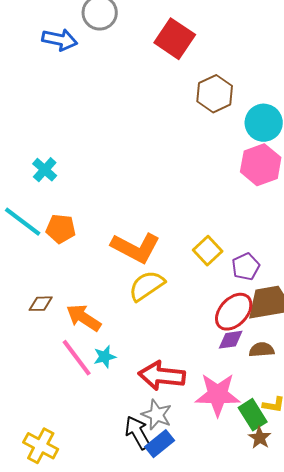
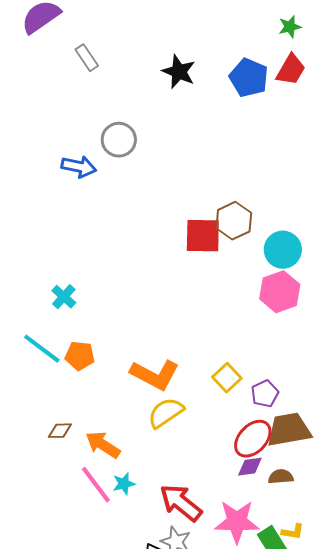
red square: (175, 39) -> (203, 236), moved, turned -33
red arrow: (162, 376) -> (181, 503), turned 33

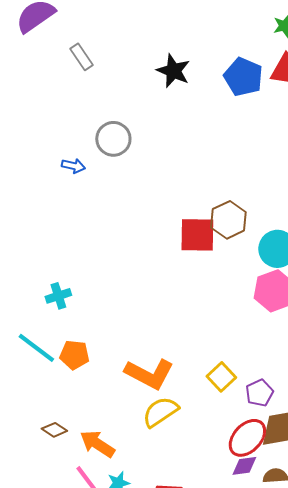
blue arrow: (79, 167) -> (73, 166), size x0.7
cyan cross: (64, 297) -> (58, 296), turned 30
brown diamond: (60, 431) -> (54, 430), turned 35

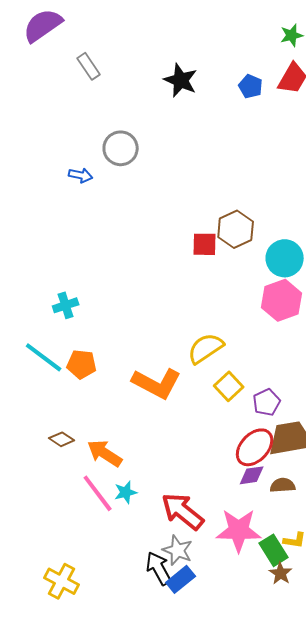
blue pentagon: (243, 77) -> (251, 86), size x0.6
red square: (197, 235) -> (205, 244), size x0.7
yellow semicircle: (160, 412) -> (206, 348), moved

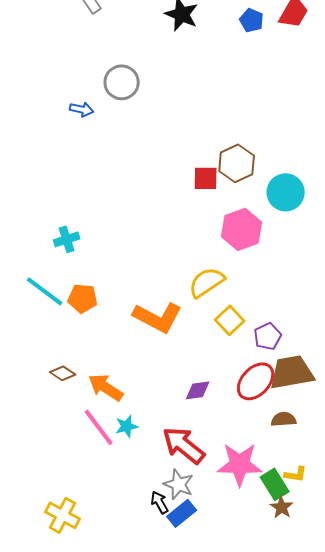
pink hexagon: (282, 300) -> (242, 229), moved
purple diamond: (252, 475) -> (198, 390), moved
black arrow: (159, 568) -> (160, 502), size x0.7

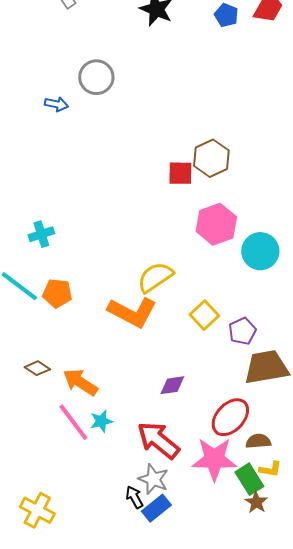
cyan circle: (286, 192) -> (260, 251), moved
yellow semicircle: (207, 282) -> (155, 277), moved
red ellipse: (256, 381) -> (230, 417), moved
brown semicircle: (284, 419) -> (258, 441), moved

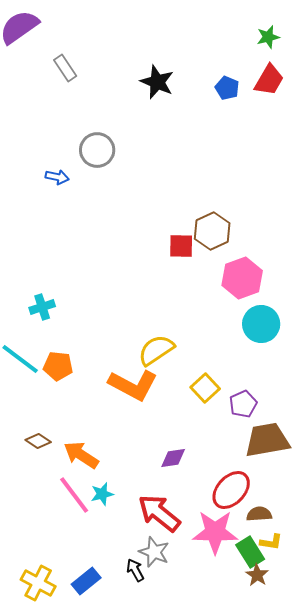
pink hexagon: (216, 224) -> (242, 278), moved
blue rectangle: (156, 508) -> (86, 581), moved

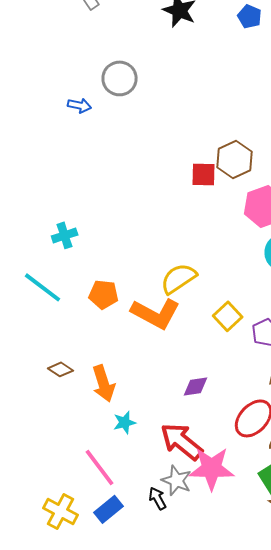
orange pentagon: (58, 366) -> (104, 294), moved
orange arrow: (81, 455) -> (104, 383), turned -141
pink line: (74, 495) -> (100, 467), moved
pink star: (215, 532) -> (212, 468), moved

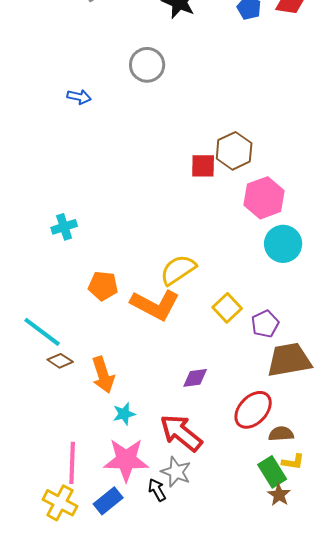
gray circle: (120, 78) -> (147, 65), moved
cyan line: (43, 287) -> (42, 332), moved
pink line: (100, 467) -> (72, 463), moved, turned 39
pink star: (212, 468) -> (126, 460), moved

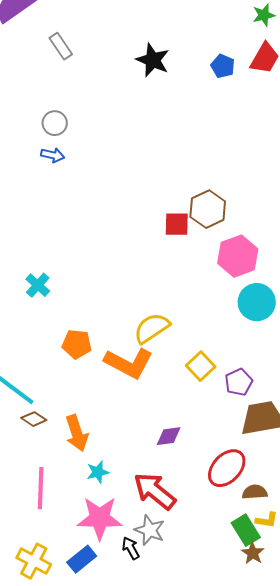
gray circle: (147, 65) -> (55, 123), moved, size x0.7
cyan cross: (64, 227) -> (38, 285), turned -30
pink line: (72, 463) -> (41, 488), moved

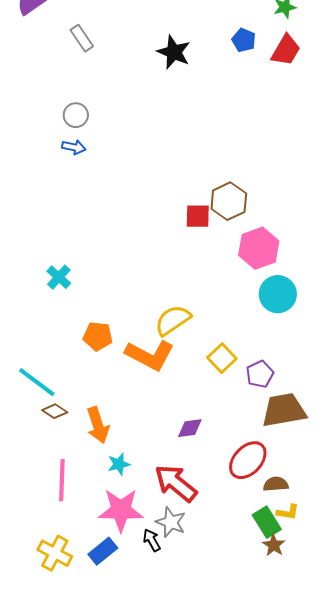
blue pentagon: (223, 66) -> (244, 40), moved

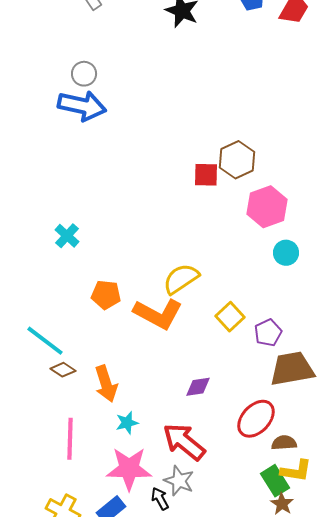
blue arrow: (74, 147) -> (82, 106), size x2.0
cyan circle: (278, 294) -> (286, 253), size x0.7
yellow L-shape: (288, 512) -> (296, 471), size x1.4

